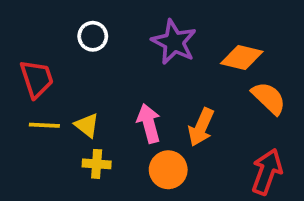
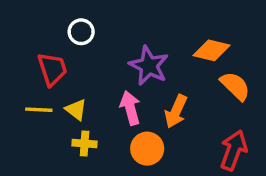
purple star: (174, 42) -> (149, 66), moved
red trapezoid: (37, 79) -> (52, 69), moved

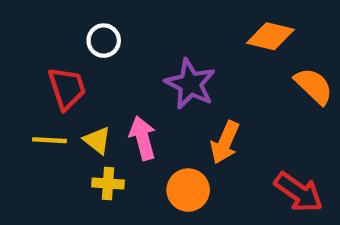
orange diamond: (212, 50) -> (270, 36), moved
orange semicircle: (235, 86) -> (314, 86), moved
pink arrow: (130, 108) -> (143, 138), moved
red arrow: (234, 150) -> (299, 192), turned 105

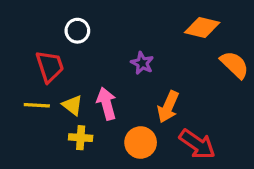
purple star: (190, 84) -> (142, 63), size x0.6
red arrow: (299, 192) -> (197, 144), moved

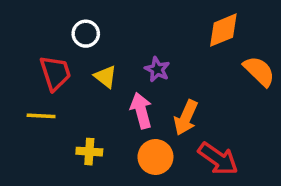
orange diamond: (202, 27) -> (223, 30), turned -36
pink arrow: (107, 104) -> (141, 110), moved
yellow triangle: (73, 105) -> (105, 77), moved

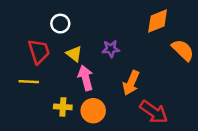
purple star: (157, 69) -> (111, 49), turned -30
pink arrow: (141, 110) -> (86, 78), moved
orange circle: (155, 157) -> (93, 111), moved

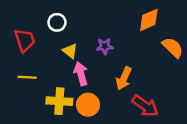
red trapezoid: (39, 51) -> (25, 40), moved
yellow cross: (63, 107) -> (59, 101), size x1.5

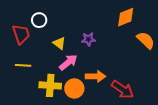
white circle: (57, 22) -> (39, 20), moved
pink arrow: (81, 74) -> (68, 62), turned 66
orange arrow: (124, 78) -> (95, 76), moved, turned -114

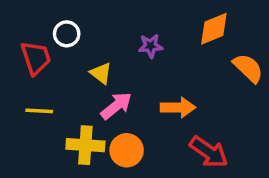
purple star: (88, 39) -> (151, 46), moved
orange arrow: (95, 76) -> (178, 107), moved

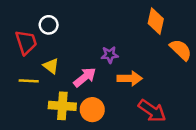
orange diamond: (214, 29) -> (156, 21), turned -55
purple star: (151, 46) -> (110, 55), moved
yellow triangle: (101, 73) -> (51, 66), moved

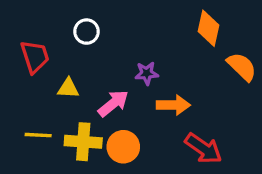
white circle: (49, 25) -> (87, 32), moved
yellow triangle: (51, 66) -> (68, 88), turned -35
yellow line: (29, 81) -> (38, 135), moved

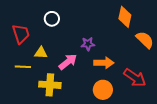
yellow line: (38, 135) -> (23, 67), moved
orange circle: (123, 147) -> (103, 90), moved
red arrow: (203, 148) -> (135, 78), moved

